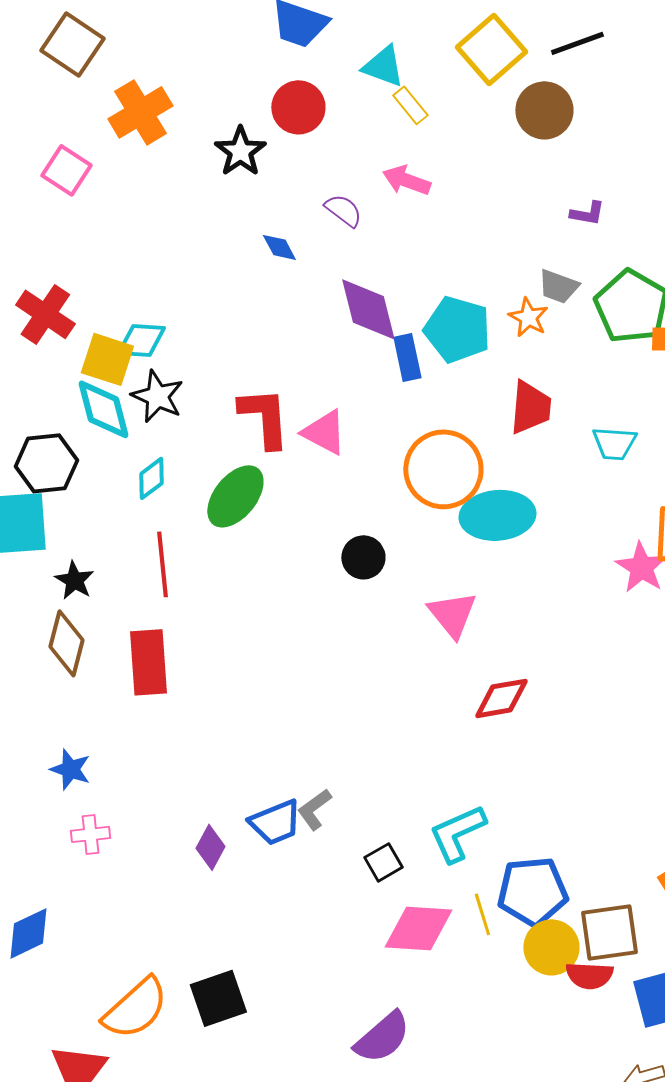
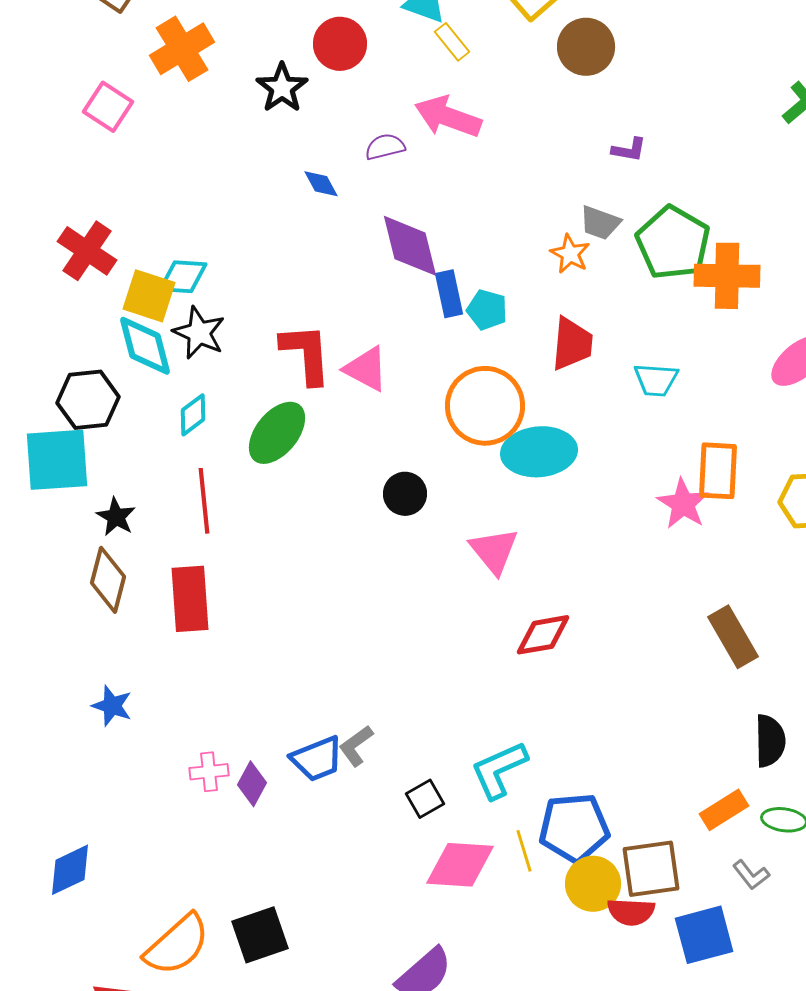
pink arrow: (406, 180) -> (448, 117), size x1.4
purple semicircle: (343, 210) -> (385, 147), turned -51
cyan pentagon: (457, 329) -> (487, 310), moved, size x0.6
pink cross: (90, 834) -> (209, 772), moved

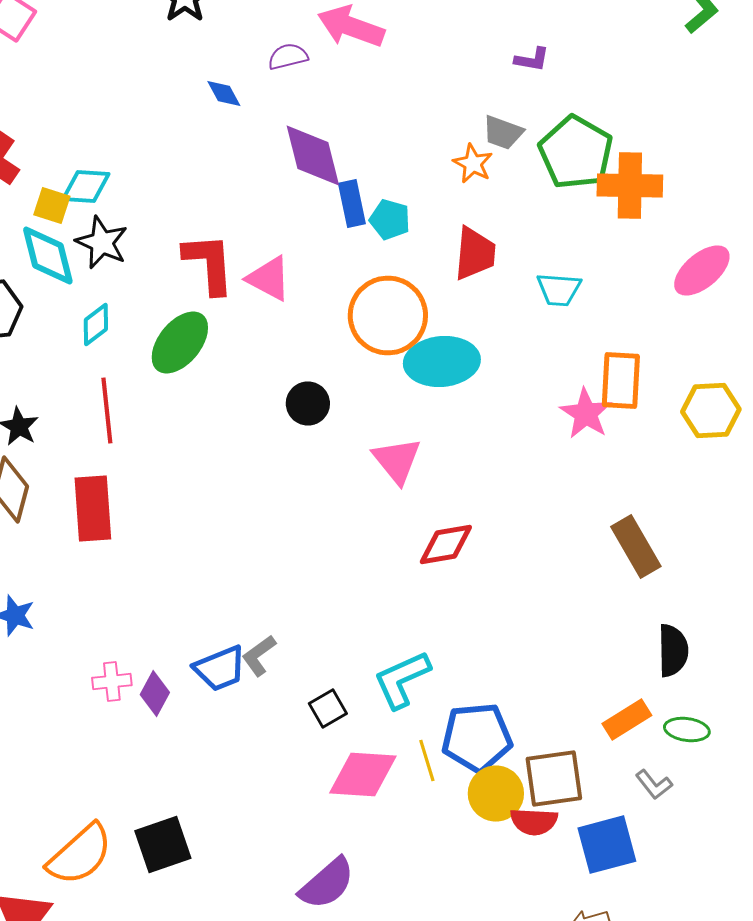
yellow square: (149, 296) -> (52, 206), size x0.7

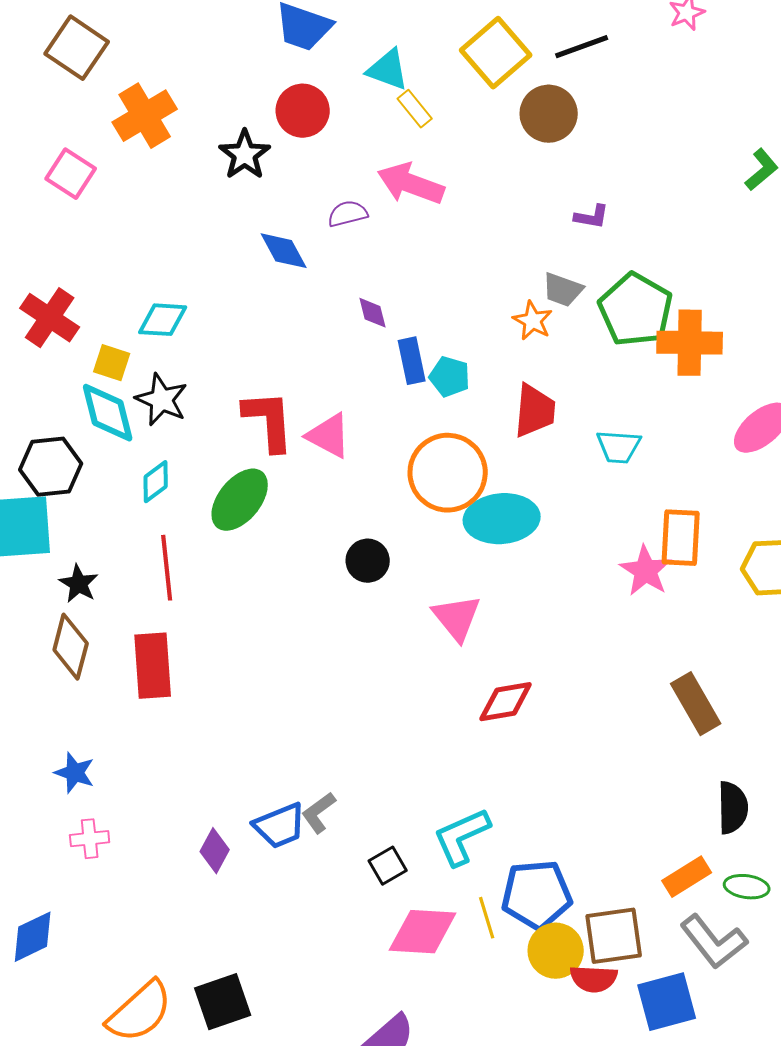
blue diamond: (224, 94) -> (284, 251), size x1.4
purple diamond: (313, 156) -> (373, 313), size x0.5
cyan diamond: (86, 186) -> (163, 320), moved
pink cross: (112, 682) -> (90, 839), moved
gray L-shape: (654, 784) -> (714, 942), size x1.8

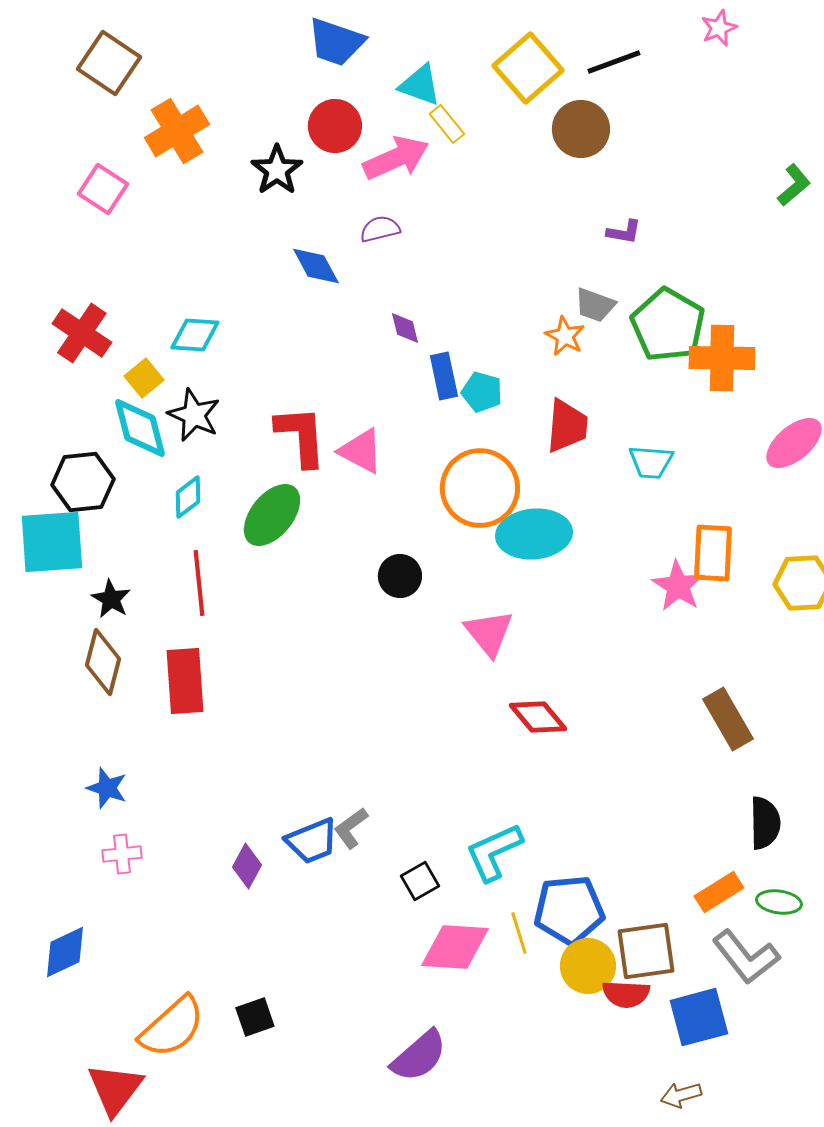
pink arrow: (411, 184) -> (396, 158), moved, turned 136
yellow square: (112, 363) -> (144, 378), turned 33
red diamond: (506, 702) -> (538, 717), turned 60
black square: (223, 1002) -> (255, 1017), size x0.7

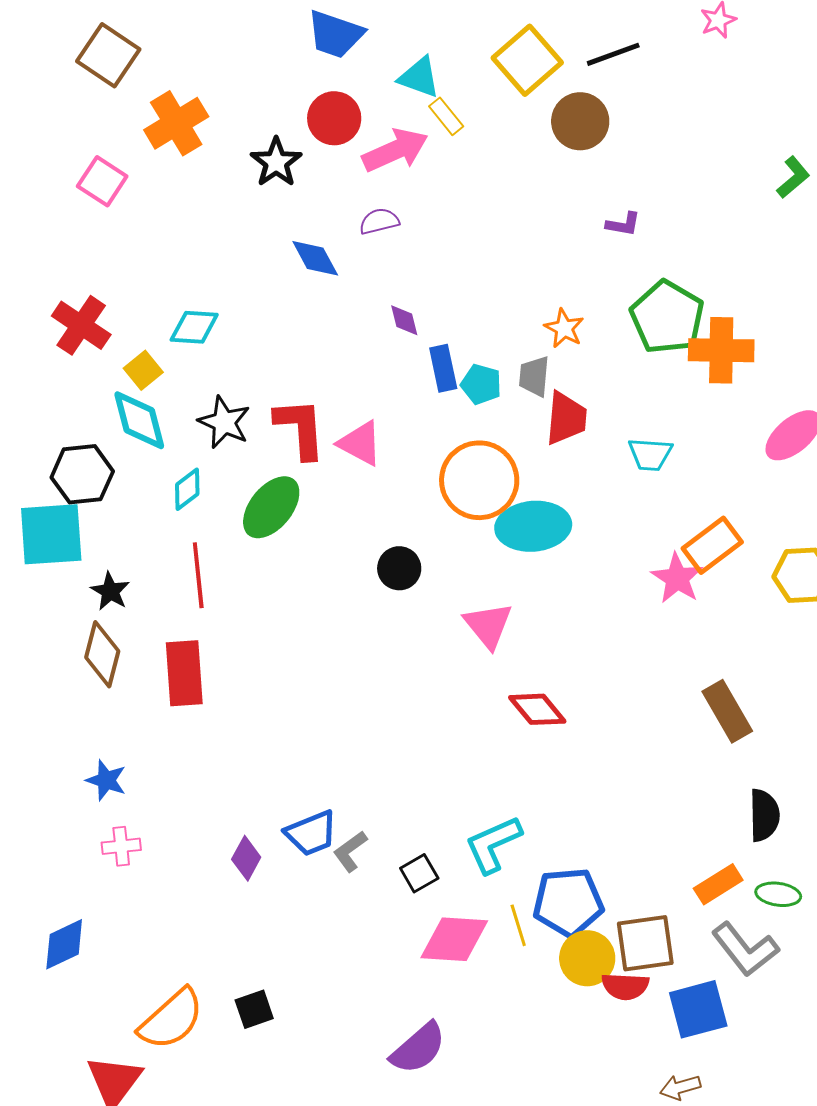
gray trapezoid: (595, 305) -> (534, 376), moved, turned 75
black star: (194, 415) -> (224, 422), moved
orange rectangle: (713, 553) -> (712, 545), turned 50
gray L-shape: (351, 828) -> (350, 851), moved

